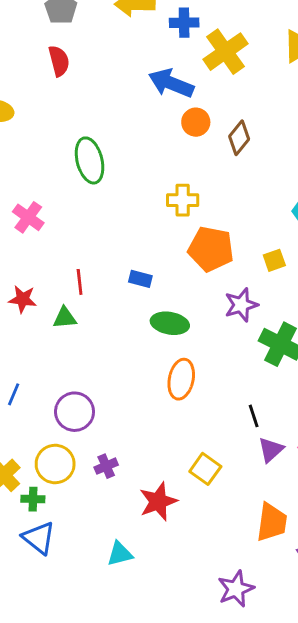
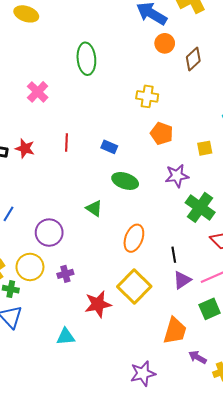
orange pentagon: (211, 249) -> (162, 134), size x0.7
green triangle: (65, 318) -> (94, 208), moved, turned 30
orange ellipse: (181, 379) -> (134, 238), moved
yellow square: (205, 469) -> (134, 286), size x1.5

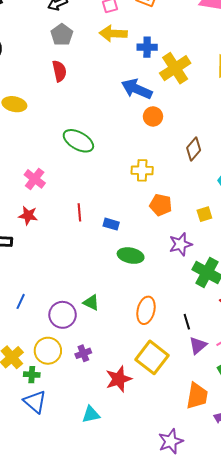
green ellipse: (86, 59) -> (78, 141), turned -48
brown diamond: (193, 59) -> (194, 149), moved
red line: (66, 142) -> (79, 212), moved
red star: (25, 148) -> (28, 215), moved
green triangle: (94, 208) -> (91, 303), moved

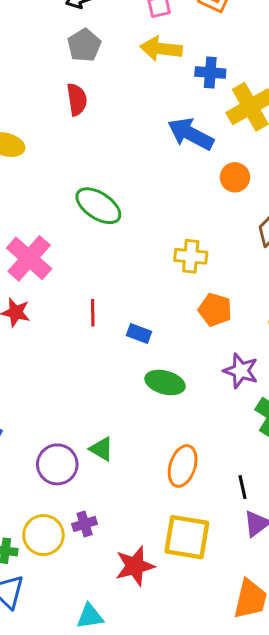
orange circle: (153, 116) -> (235, 177), moved
pink cross: (35, 179) -> (29, 258), size x1.4
purple star: (181, 244) -> (241, 371), turned 30
yellow circle: (48, 351) -> (43, 535), moved
yellow square: (152, 357) -> (187, 537), turned -32

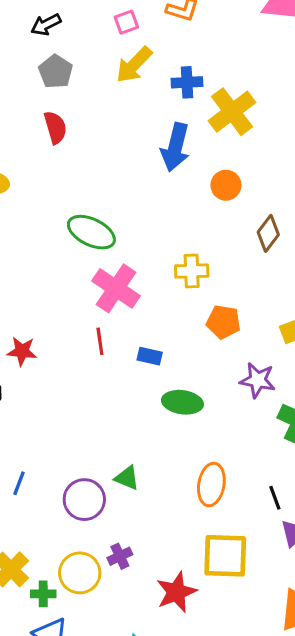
yellow arrow: (161, 49) -> (134, 65), turned -45
blue arrow: (191, 134) -> (175, 147), turned -96
pink cross: (29, 258) -> (116, 288), moved

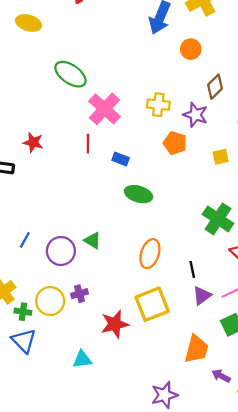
green ellipse: (91, 232) -> (70, 74), moved
purple star: (258, 380) -> (196, 115), moved
blue line: (19, 483) -> (25, 240), moved
yellow square: (225, 556) -> (152, 304), turned -32

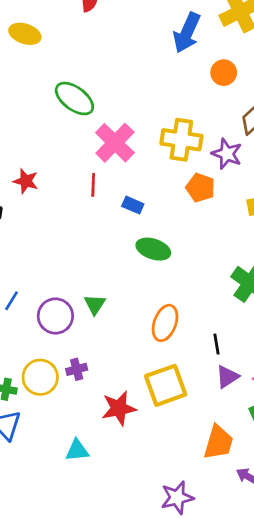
yellow cross: (158, 105) -> (181, 140), size x1.4
green triangle: (92, 240) -> (95, 304), turned 30

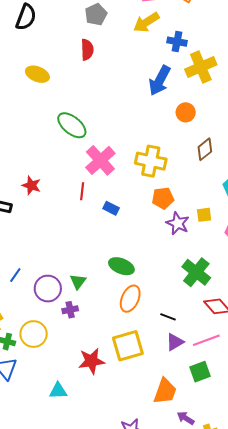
purple star: (227, 154) -> (178, 223), moved
orange pentagon: (200, 188) -> (163, 198), turned -30
green ellipse: (153, 249) -> (121, 266), moved
black line: (217, 344) -> (168, 317), turned -63
purple cross: (77, 369) -> (70, 310), moved

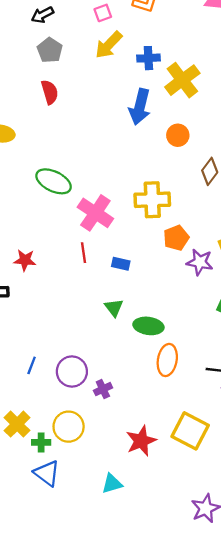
green triangle: (78, 281) -> (114, 308), moved
yellow square: (128, 346) -> (190, 431), moved, turned -32

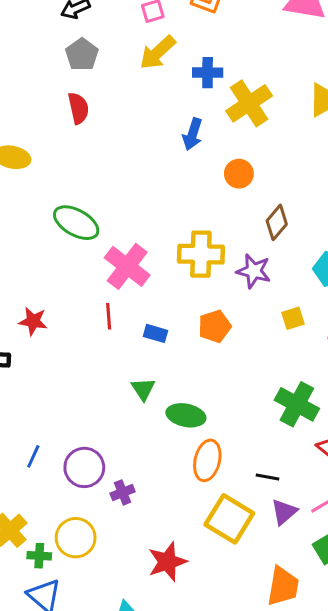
blue arrow: (140, 107) -> (193, 134), size x0.7
orange pentagon: (176, 238) -> (215, 326), moved
purple star: (200, 262) -> (254, 271), moved
yellow square: (190, 431) -> (229, 519), moved

